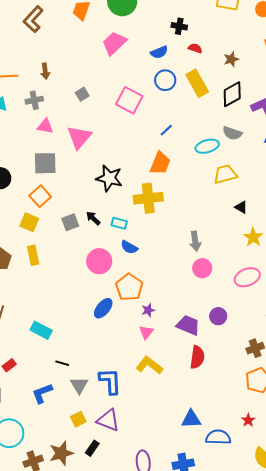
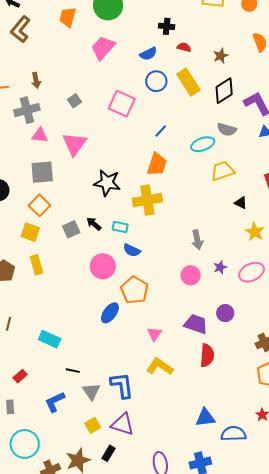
gray cross: (34, 100) -> (27, 110), size x1.4
pink circle: (202, 268) -> (191, 275), moved
purple star: (148, 310) -> (220, 267), moved

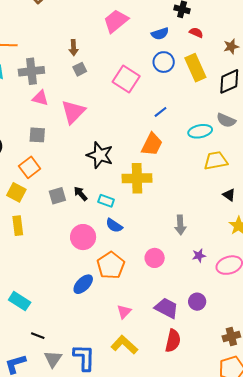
brown arrow: (36, 80) -> (74, 48), moved
gray square: (42, 172) -> (37, 135), size x0.7
pink circle: (191, 275) -> (155, 258), moved

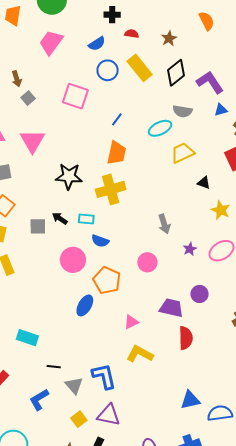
gray square: (57, 196) -> (38, 226), turned 30
pink triangle: (124, 312) -> (131, 322), turned 35

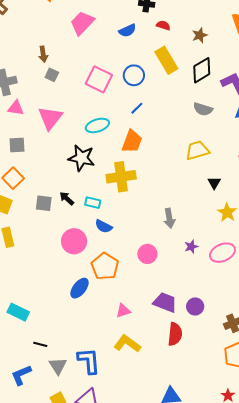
blue circle: (108, 70) -> (134, 75), moved
gray square: (28, 98) -> (52, 75), turned -32
cyan ellipse: (160, 128) -> (97, 125), moved
black triangle: (204, 183) -> (214, 183), turned 32
purple circle: (200, 294) -> (195, 306), moved

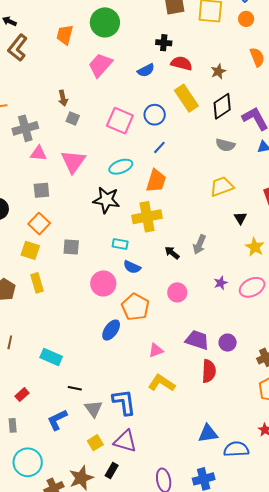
red semicircle: (163, 25) -> (181, 63), size x1.5
black arrow: (67, 198) -> (172, 253), moved
gray arrow: (169, 218) -> (199, 244), moved, turned 36

